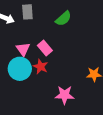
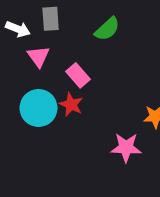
pink triangle: (23, 49) -> (39, 56), moved
pink star: (65, 95) -> (126, 147), moved

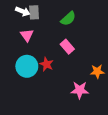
white arrow: (18, 29) -> (23, 11), moved
pink rectangle: (78, 75) -> (67, 47), moved

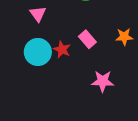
pink rectangle: (67, 47) -> (87, 39), moved
orange star: (97, 71) -> (124, 37), moved

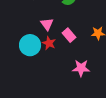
pink triangle: (38, 14) -> (47, 24), moved

